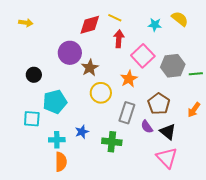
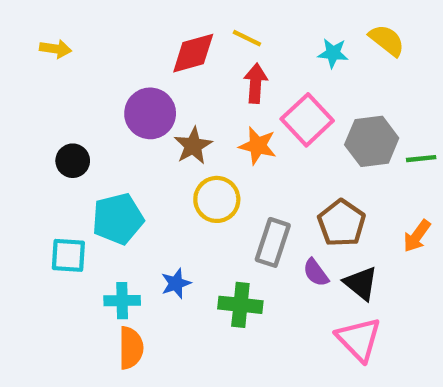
orange star: (129, 79) -> (258, 146), moved, turned -30

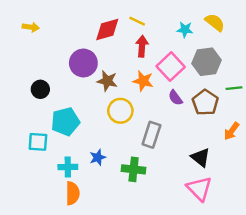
gray hexagon: (372, 141) -> (206, 62), moved
brown star: (193, 146) -> (107, 81), turned -30
brown pentagon: (342, 223) -> (205, 102), moved
purple semicircle: (316, 273) -> (175, 98), moved

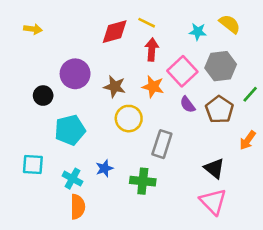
purple circle: (83, 63) -> (75, 74), moved
green line: (234, 88) -> (250, 94), turned -42
cyan square: (38, 142) -> (33, 165), moved
cyan cross: (68, 167) -> (72, 179), turned 30

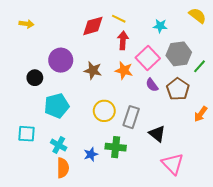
yellow semicircle: (230, 24) -> (197, 16), moved
green line: (250, 94) -> (200, 66), moved
yellow circle: (129, 119) -> (104, 111), moved
blue star: (104, 168) -> (91, 154), moved
black triangle: (214, 168) -> (157, 134), moved

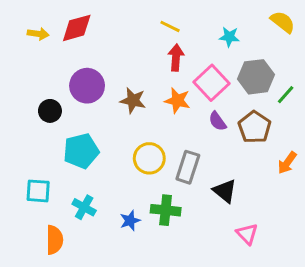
red diamond: (93, 26) -> (77, 28), moved
pink triangle: (173, 164) -> (247, 234), size x0.7
orange semicircle: (63, 168) -> (54, 240), moved

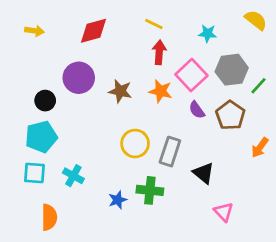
red diamond: (77, 28) -> (93, 31), moved
cyan pentagon: (81, 151) -> (41, 137), moved
cyan cross: (84, 207) -> (73, 176), moved

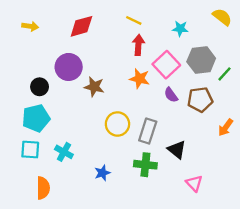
brown star: (120, 91) -> (94, 87), moved
brown pentagon: (230, 115) -> (200, 100), turned 30
green cross: (150, 190) -> (145, 165), moved

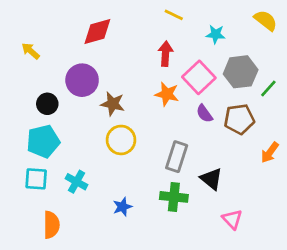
yellow line: (134, 20) -> (174, 15), moved
yellow arrow: (30, 26) -> (31, 51), moved, turned -147
yellow circle: (117, 124) -> (121, 140), moved

